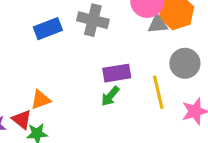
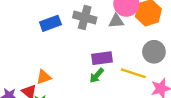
gray triangle: (158, 24) -> (116, 21), moved
yellow line: (158, 92) -> (133, 73), turned -60

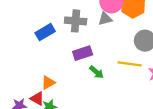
purple rectangle: (102, 58) -> (83, 53), moved
green arrow: (97, 76) -> (96, 72), turned -80

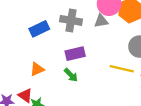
green arrow: (96, 72) -> (71, 75), moved
orange triangle: (48, 83) -> (37, 69), moved

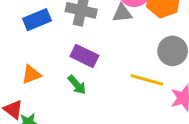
purple rectangle: (75, 54) -> (84, 56), turned 36

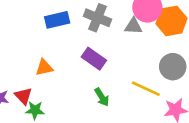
green arrow: (77, 85) -> (102, 97), moved

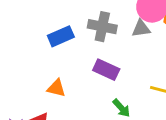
orange triangle: (44, 67) -> (56, 88), turned 36

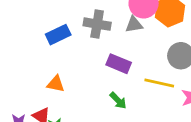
purple rectangle: (106, 70) -> (119, 64), moved

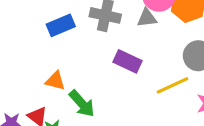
yellow line: (159, 83) -> (172, 85), turned -40
green arrow: (118, 100) -> (82, 104), moved, size x1.4

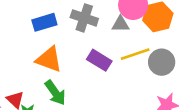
orange triangle: (55, 81) -> (49, 59), moved, size x1.5
yellow line: (172, 85) -> (135, 54), moved

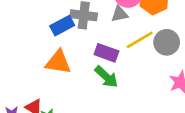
blue rectangle: (44, 22) -> (62, 26), moved
green arrow: (55, 93) -> (106, 77), moved

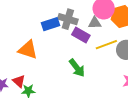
purple rectangle: (106, 53) -> (81, 35), moved
orange triangle: (58, 62) -> (28, 50), moved

